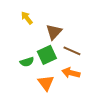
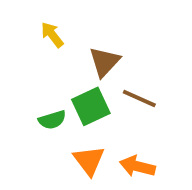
orange arrow: (71, 73) -> (137, 166), moved

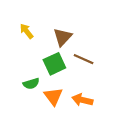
yellow arrow: (52, 35) -> (26, 31), moved
green semicircle: (52, 120) -> (31, 84), moved

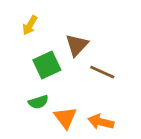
yellow arrow: (26, 31) -> (30, 25), moved, turned -112
green square: (54, 64) -> (47, 65), moved

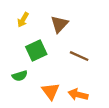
brown triangle: (77, 45) -> (59, 24), moved
green semicircle: (38, 102) -> (20, 76), moved

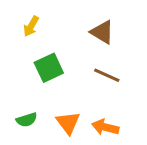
brown triangle: (59, 24) -> (102, 32), moved, turned -42
green semicircle: (20, 76) -> (27, 120), moved

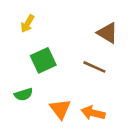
brown triangle: (102, 32) -> (107, 33), moved
green semicircle: (27, 120) -> (24, 94), moved

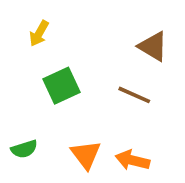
green semicircle: (24, 94) -> (24, 149), moved

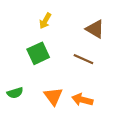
yellow arrow: (39, 33) -> (45, 21), moved

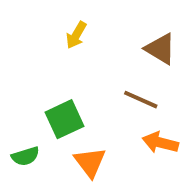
green square: (38, 53) -> (65, 119), moved
orange arrow: (82, 100) -> (160, 143), moved

